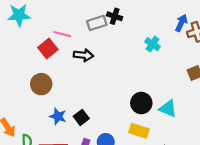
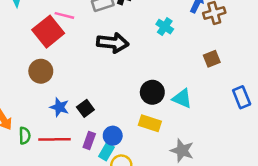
red square: (48, 49) -> (48, 32), size x1.4
black arrow: (83, 55) -> (113, 43), moved, size x1.4

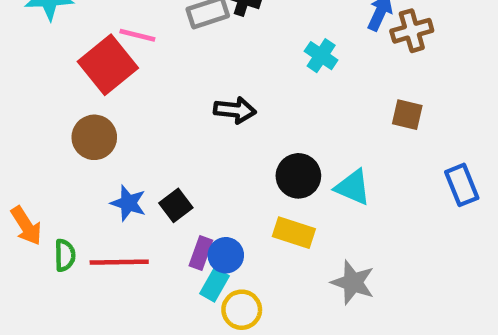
black arrow: (113, 43) -> (235, 110), moved, size x0.7
brown square: (212, 59) -> (407, 115), turned 35
purple rectangle: (89, 141) -> (201, 253), moved

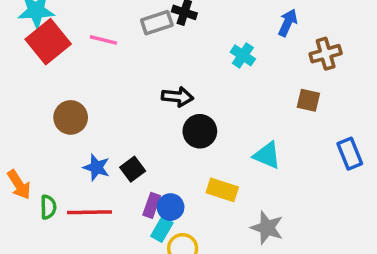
brown cross: (412, 31) -> (326, 54), moved
red square: (108, 65) -> (48, 42), moved
black circle: (298, 176) -> (200, 131), moved

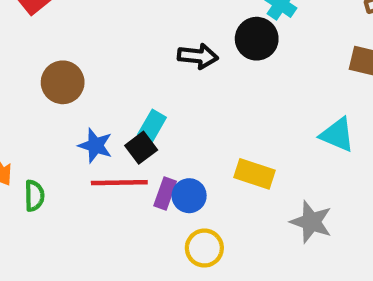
black circle: (200, 131) -> (257, 39), moved
cyan triangle: (267, 155) -> (337, 135), moved
red line: (90, 212) -> (119, 183), moved
cyan rectangle: (162, 229) -> (152, 126), moved

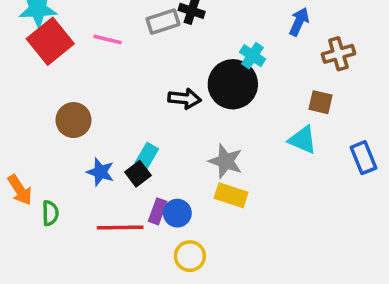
black circle: (257, 39) -> (233, 84), size x1.4
cyan triangle: (337, 135) -> (303, 140), moved
red line: (119, 183) -> (120, 227), moved
gray star: (311, 222) -> (226, 161), moved

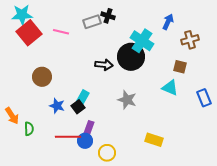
cyan cross: (253, 56) -> (142, 41), size x1.6
yellow rectangle: (231, 195) -> (154, 140), moved
blue circle: (177, 213) -> (85, 141), moved

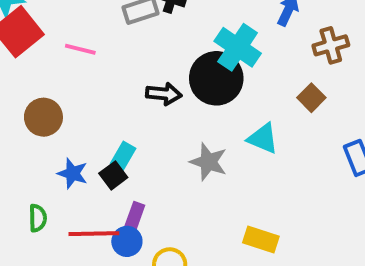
pink line: (61, 32) -> (80, 49), moved
brown square: (180, 67) -> (311, 98), turned 32
cyan triangle: (170, 88) -> (263, 138), moved
green semicircle: (29, 129) -> (38, 218), moved

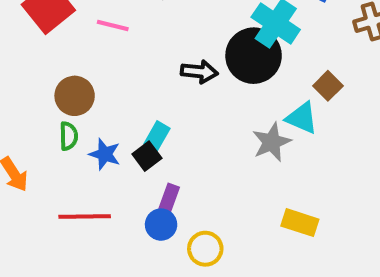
brown square: (311, 98) -> (328, 86), moved
gray star: (208, 162) -> (272, 142), moved, turned 30
green semicircle: (38, 218) -> (69, 136), moved
red line: (94, 234) -> (85, 217), moved

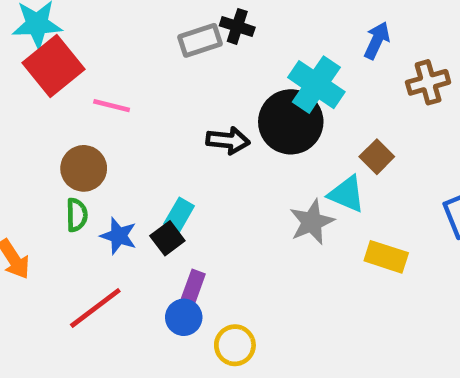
pink line: (113, 25) -> (112, 106), moved
red line: (85, 217) -> (95, 308), turned -36
yellow rectangle: (300, 223) -> (386, 257), moved

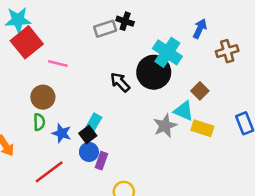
black arrow: (228, 140) -> (120, 82), turned -140
yellow rectangle: (386, 257) -> (202, 128), moved
blue circle: (184, 317) -> (89, 152), moved

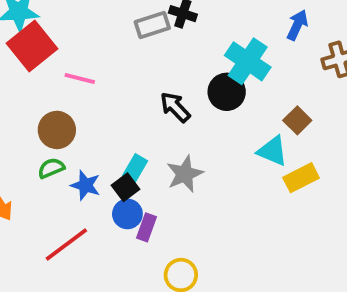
black circle: (154, 72) -> (227, 92), size x0.7
green semicircle: (39, 122) -> (51, 168), turned -112
gray star: (165, 126) -> (185, 174), moved
yellow rectangle: (202, 128) -> (301, 178), turned -45

